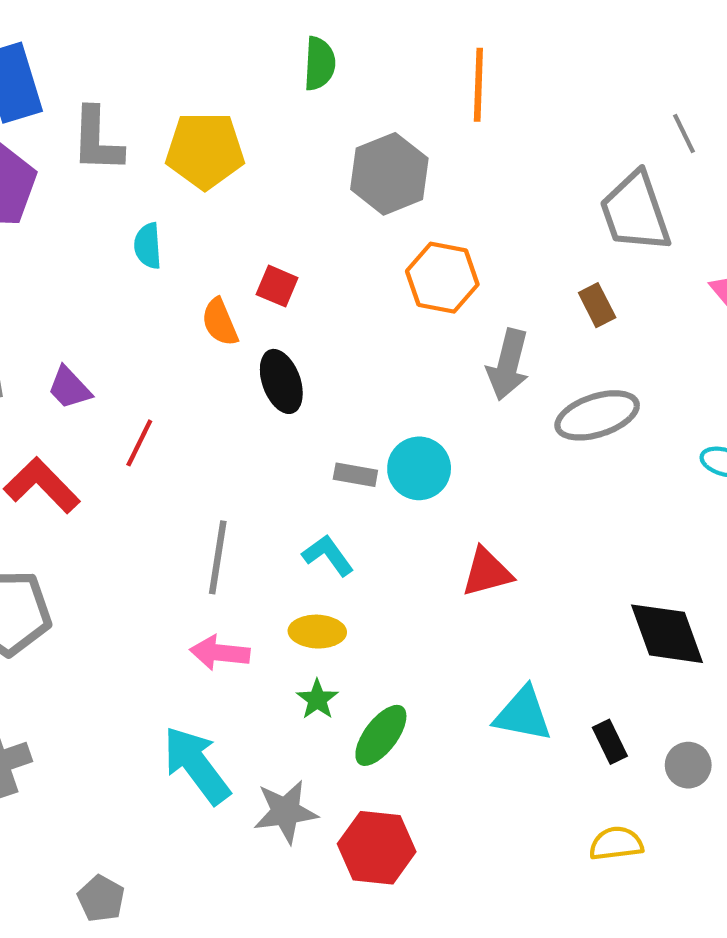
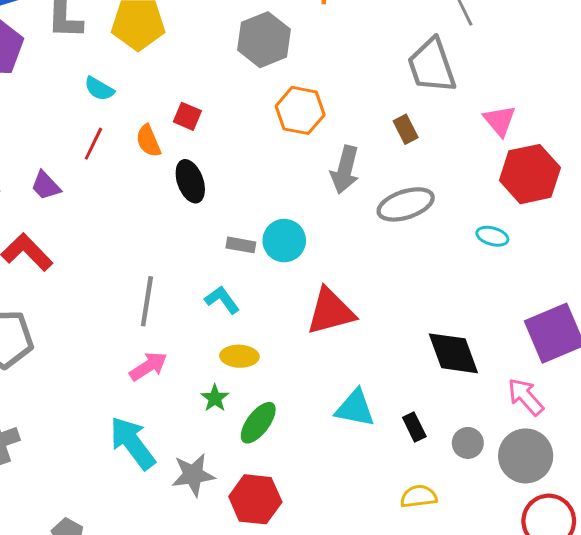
cyan semicircle: (148, 246) -> (99, 89), turned -56
red line: (139, 443) -> (93, 144), moved
red triangle: (487, 572) -> (330, 311), size x1.4
yellow ellipse: (317, 632) -> (239, 356), moved
pink arrow: (220, 653) -> (148, 366), turned 141

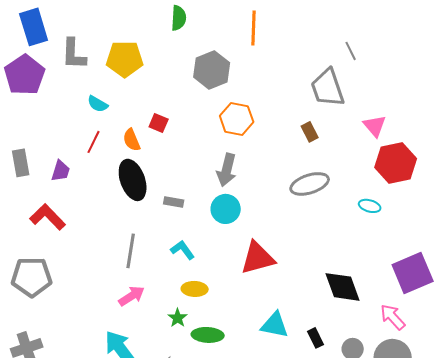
gray arrow: (345, 170) -> (227, 170), moved
black ellipse: (190, 181) -> (133, 180), moved, size x1.4
purple trapezoid: (46, 186) -> (61, 171), turned -120
gray rectangle: (241, 245) -> (174, 202), moved
green ellipse: (258, 423) -> (208, 335), turned 56

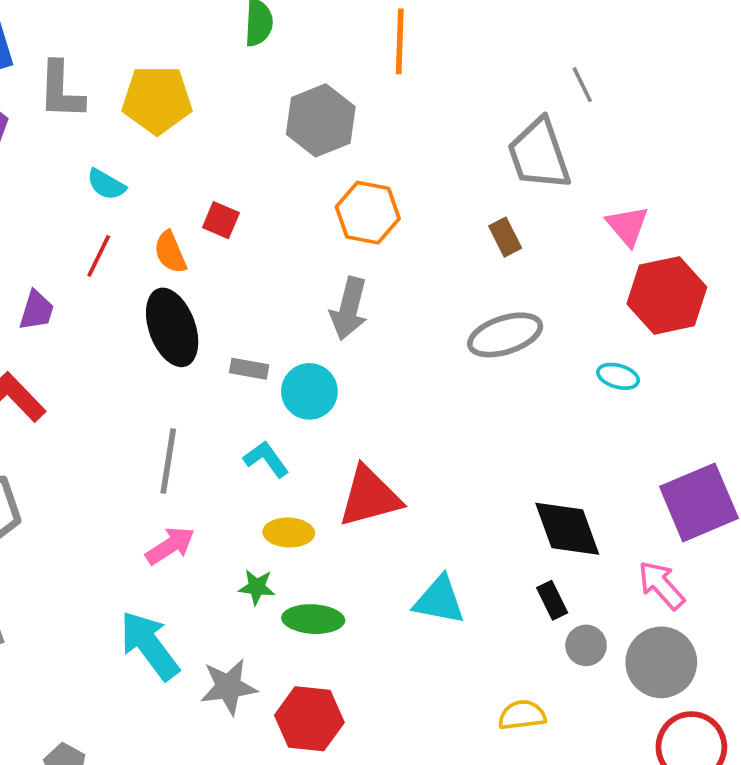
cyan circle: (226, 209) -> (309, 391), moved
red triangle: (258, 258) -> (370, 497), moved
green star: (178, 318) -> (257, 587), turned -30
black rectangle: (316, 338) -> (552, 600), moved

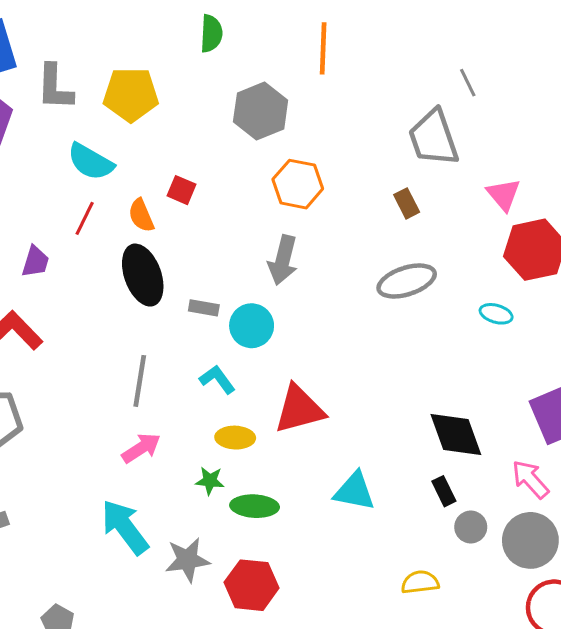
cyan semicircle: (106, 184) -> (91, 162), size x1.5

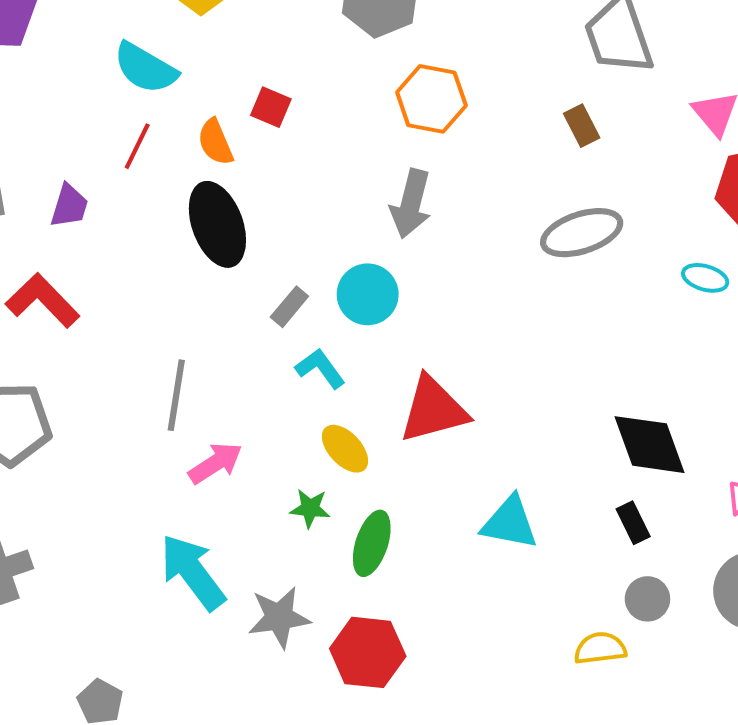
gray rectangle: (204, 308) -> (289, 307), moved, turned -60
gray line: (140, 381) -> (176, 395), moved
yellow ellipse: (235, 438) -> (345, 449), turned 45
green ellipse: (255, 506) -> (372, 543), turned -75
gray circle: (471, 527) -> (647, 599), moved

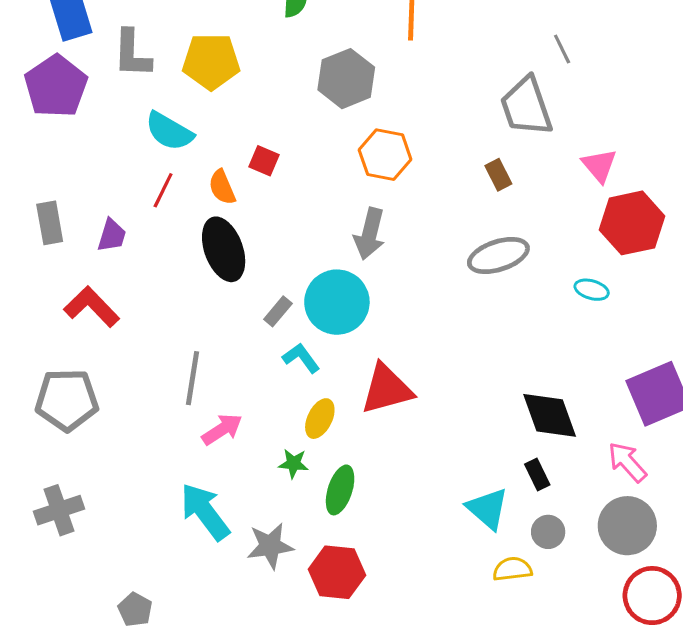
cyan circle: (368, 294) -> (337, 302), size x1.4
yellow ellipse: (345, 449) -> (320, 419), turned 69
cyan triangle: (510, 523) -> (488, 509), moved, turned 30

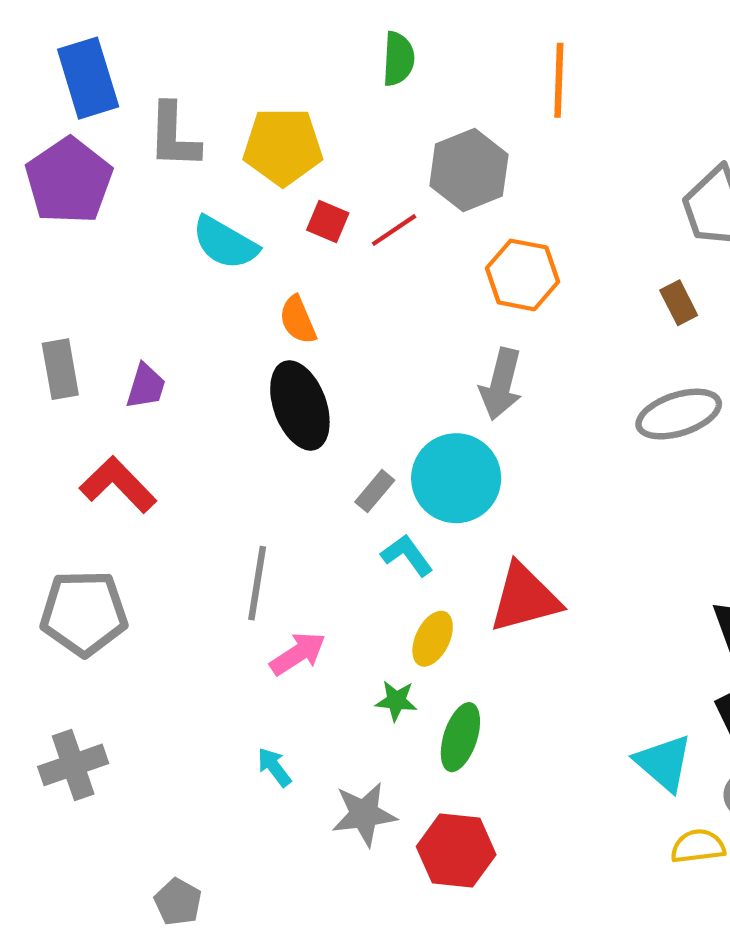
red square: (264, 161) -> (328, 221), moved
red line: (163, 190) -> (394, 230), moved, turned 30
cyan arrow: (205, 512) -> (274, 767), size x0.5

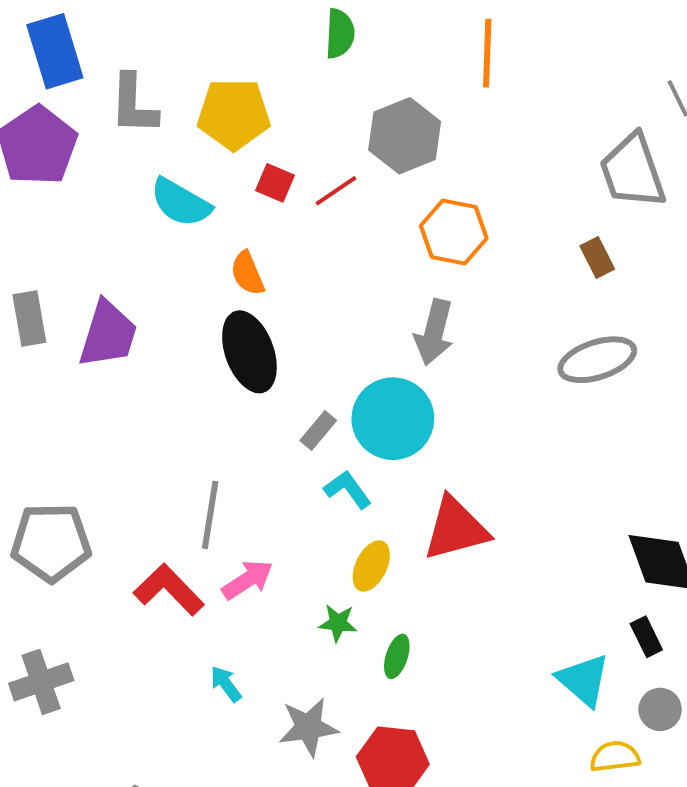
purple trapezoid: (146, 386) -> (108, 334), size x1.6
red L-shape: (118, 485) -> (169, 590), moved
green ellipse: (460, 737) -> (397, 656), size x0.7

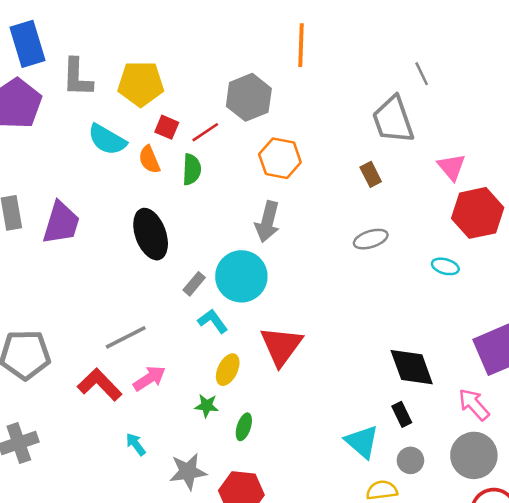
green semicircle: (340, 34) -> (192, 169), moved
orange semicircle: (247, 273) -> (149, 159), moved
gray ellipse: (597, 360) -> (371, 239), size x0.7
gray line: (210, 515) -> (126, 337), turned 54
red triangle: (456, 529) -> (281, 346), turned -39

